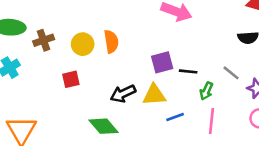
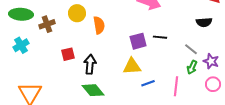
yellow circle: (83, 44) -> (77, 13), moved
black line: (188, 71) -> (160, 37), moved
green arrow: (206, 91) -> (192, 67), moved
black arrow: (123, 94) -> (90, 64), moved, turned 120

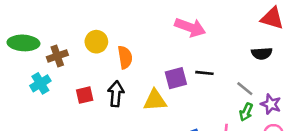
cyan cross: (21, 45) -> (40, 83), moved
black arrow: (90, 64) -> (116, 94), moved
yellow triangle: (132, 66) -> (155, 100), moved

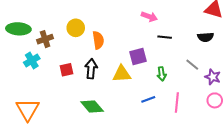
pink arrow: (190, 27) -> (149, 17), size x0.7
black line: (204, 73) -> (165, 37), moved
green arrow: (246, 112) -> (162, 74), moved, turned -32

